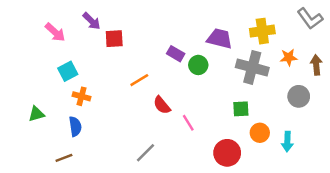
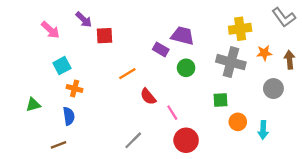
purple trapezoid: (220, 39) -> (183, 36), moved
green circle: (198, 65) -> (186, 68), moved
red circle: (227, 153) -> (186, 140), moved

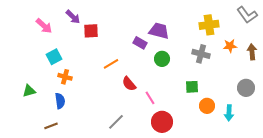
gray cross: (231, 62) -> (201, 54), size x0.7
gray circle: (273, 89) -> (246, 88), moved

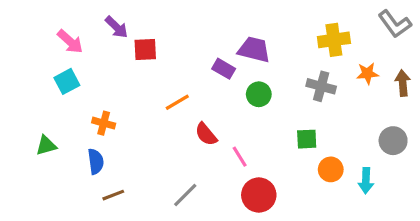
cyan square: (54, 57) -> (67, 81), moved
brown line: (51, 126) -> (113, 195), moved

